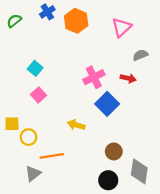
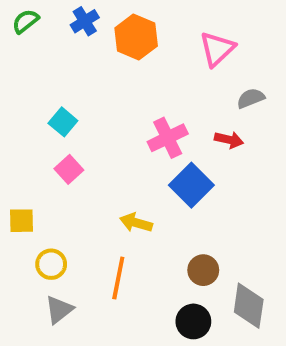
green semicircle: (14, 21) -> (25, 21), moved
yellow circle: (28, 137) -> (51, 264), moved
orange line: (52, 156) -> (118, 278), moved, turned -70

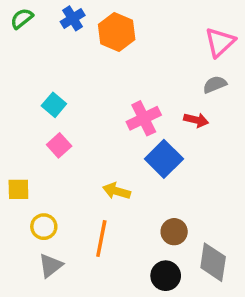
pink triangle: (217, 49) -> (220, 42), moved

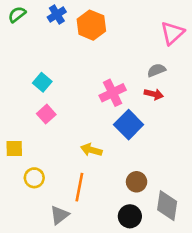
gray semicircle: (215, 84) -> (156, 70), moved
gray triangle: (51, 266) -> (59, 215), moved

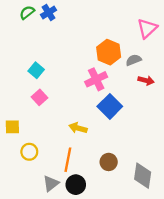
green semicircle: (17, 14) -> (27, 12), moved
orange hexagon: (91, 25) -> (109, 52), moved
red arrow: (154, 94) -> (146, 80), moved
brown circle: (137, 182) -> (109, 162), moved
black circle: (130, 216) -> (76, 185), moved

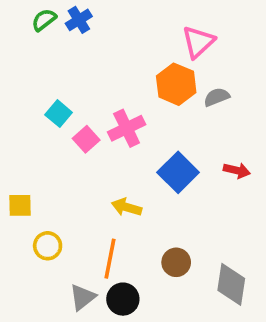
pink triangle: (147, 28) -> (198, 42), moved
pink cross: (96, 79) -> (127, 128), moved
red arrow: (146, 80) -> (237, 170), moved
pink square: (40, 97) -> (86, 139), moved

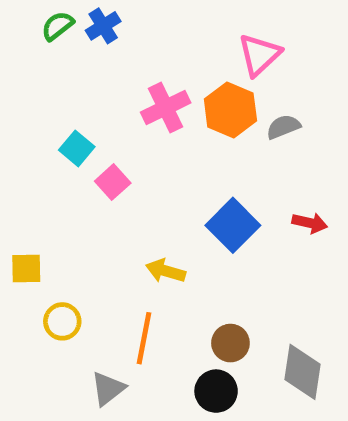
pink cross: (127, 128) -> (166, 108), moved
black circle: (123, 299) -> (216, 391), moved

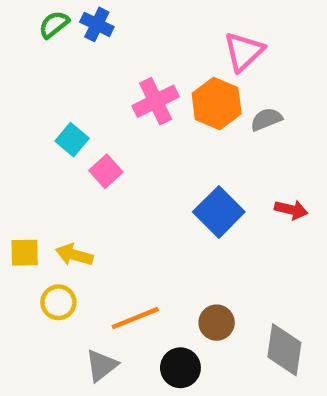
blue cross: (103, 26) -> (97, 24), turned -32
yellow arrow: (166, 271) -> (74, 255), moved
orange line: (144, 338) -> (135, 318), turned 57
black circle: (216, 391) -> (180, 368), moved

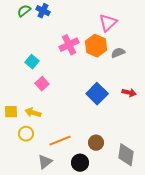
pink square: (106, 171) -> (42, 84), moved

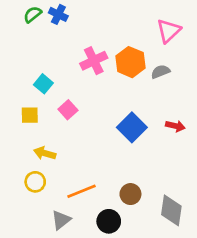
pink triangle: (108, 23) -> (169, 31), moved
pink square: (42, 84) -> (68, 110), moved
yellow square: (11, 112) -> (30, 115), moved

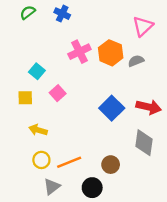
blue cross: (58, 14) -> (62, 14), moved
red arrow: (175, 126) -> (149, 107), size x1.5
yellow circle: (35, 182) -> (41, 160), moved
gray diamond: (171, 210) -> (144, 143), moved

